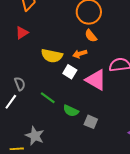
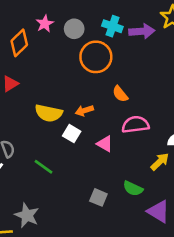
orange semicircle: (91, 36) -> (120, 94), moved
pink triangle: (96, 80) -> (105, 144), size x0.6
green semicircle: (71, 111) -> (133, 188), moved

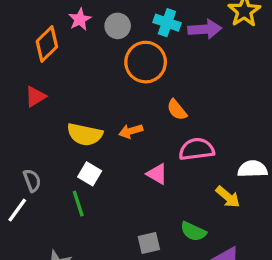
white square: (72, 134) -> (90, 174), moved
yellow arrow: (160, 162) -> (228, 197), turned 84
green line: (43, 167) -> (78, 204), turned 36
gray square: (98, 197) -> (149, 243), turned -36

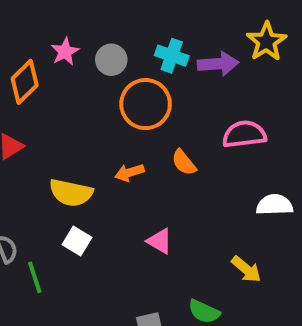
orange arrow: (131, 131) -> (129, 173), moved
pink semicircle: (197, 149) -> (244, 134), moved
white semicircle: (252, 169) -> (275, 205), moved
green line: (78, 204) -> (35, 277), moved

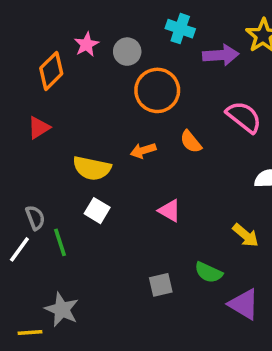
cyan cross: (172, 56) -> (180, 29), moved
pink semicircle: (244, 134) -> (244, 117), turned 45

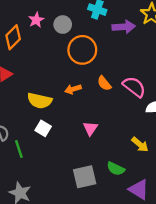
pink semicircle: (244, 117) -> (134, 87), moved
pink triangle: (170, 211) -> (90, 128), turned 35
gray square: (161, 285) -> (85, 177), size x1.5

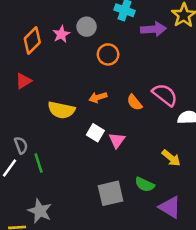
pink star: (36, 20) -> (61, 34), moved
orange circle: (82, 50) -> (108, 54), size x0.7
orange semicircle: (104, 83) -> (135, 102), moved
white square: (43, 128) -> (95, 133), moved

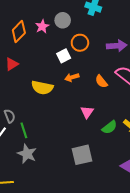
purple arrow: (153, 29) -> (117, 46), moved
white square: (95, 133) -> (64, 56), moved, turned 32
green semicircle: (145, 184) -> (109, 127), moved, turned -63
gray star: (40, 211) -> (27, 154), moved

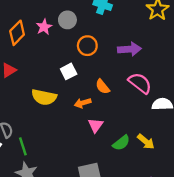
white square: (64, 56) -> (69, 71), moved
orange arrow: (72, 77) -> (83, 103), moved
orange semicircle: (101, 81) -> (103, 87), moved

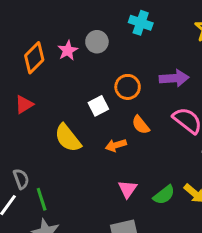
orange circle: (87, 46) -> (128, 87), moved
yellow semicircle: (44, 97) -> (68, 138), turned 40
pink triangle: (96, 125) -> (128, 189), moved

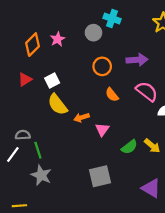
gray circle: (97, 42) -> (93, 33), moved
white square: (98, 106) -> (52, 81), moved
orange arrow: (116, 145) -> (81, 118), moved
gray semicircle: (21, 179) -> (23, 135), turned -72
pink triangle: (128, 189) -> (102, 129), moved

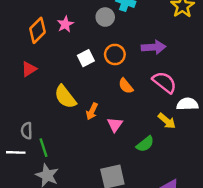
white square: (52, 81) -> (86, 58), moved
orange arrow: (81, 118) -> (92, 111), turned -48
gray semicircle: (23, 135) -> (27, 131), turned -88
yellow arrow: (152, 146) -> (167, 121), moved
white line: (13, 155) -> (16, 152), turned 56

